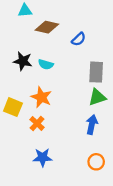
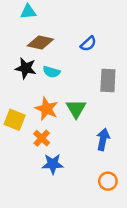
brown diamond: (47, 27) -> (40, 42), moved
green triangle: (97, 97) -> (76, 109), moved, turned -42
blue star: (42, 157) -> (53, 164), moved

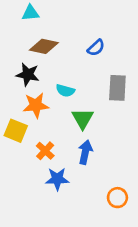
cyan semicircle: (51, 72) -> (65, 91), moved
orange star: (47, 109) -> (36, 105), moved, turned -30
blue arrow: (103, 139) -> (85, 152), moved

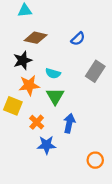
black star: (28, 74) -> (23, 60), turned -30
gray rectangle: (117, 88) -> (95, 71), turned 30
green triangle: (83, 119) -> (55, 96), moved

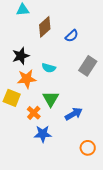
brown diamond: (36, 38) -> (45, 27), moved, turned -55
green triangle: (55, 96) -> (51, 99), moved
blue arrow: (69, 123) -> (74, 114), moved, turned 48

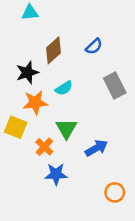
brown diamond: (45, 27) -> (53, 50), moved
gray rectangle: (88, 66) -> (115, 86), turned -60
cyan semicircle: (49, 68) -> (64, 88), turned -48

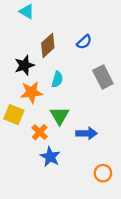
cyan triangle: (30, 13) -> (27, 11), turned 35
cyan semicircle: (64, 88) -> (57, 79), turned -42
blue arrow: (96, 148) -> (87, 133), turned 30
blue star: (56, 174) -> (50, 157), turned 30

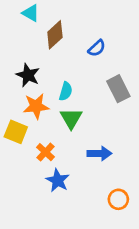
brown diamond: (48, 45) -> (55, 35), moved
black star: (24, 65) -> (28, 75), turned -30
green triangle: (60, 116) -> (71, 118), moved

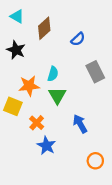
cyan triangle: (31, 13) -> (17, 16), moved
black star: (28, 75) -> (16, 50), moved
blue arrow: (99, 153) -> (80, 124), turned -120

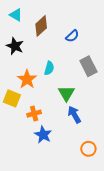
orange star: (29, 86) -> (27, 79), turned -30
green triangle: (57, 96) -> (66, 93), moved
orange cross: (37, 123) -> (34, 114), turned 32

